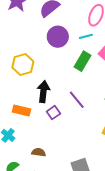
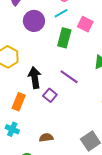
orange rectangle: (22, 111) -> (19, 102), turned -66

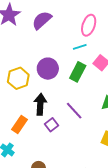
purple circle: (34, 21) -> (48, 69), moved

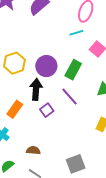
purple circle: (48, 69) -> (46, 66), moved
green rectangle: (78, 72) -> (73, 70), moved

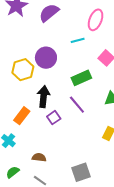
cyan line: (76, 33) -> (78, 40), moved
purple circle: (46, 66) -> (46, 58), moved
green rectangle: (73, 70) -> (81, 78), turned 36

